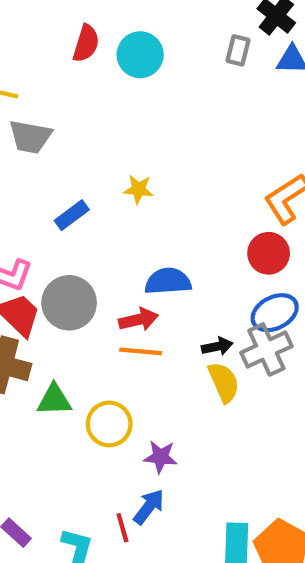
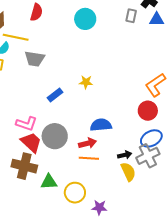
red semicircle: (86, 43) -> (36, 12), moved

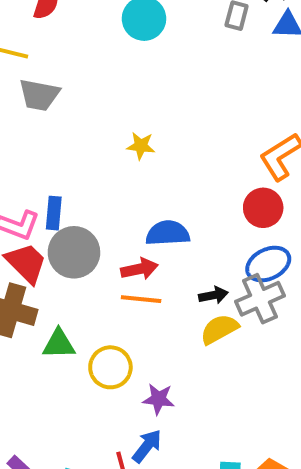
blue rectangle: (55, 95) -> (54, 213), moved, turned -49
yellow semicircle: (128, 172) -> (219, 329), turned -96

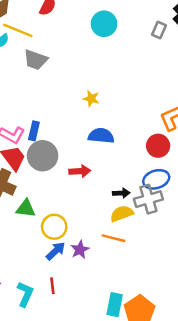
blue semicircle: (168, 233) -> (101, 136), moved
orange line: (141, 299) -> (113, 238), moved
purple star: (159, 399) -> (80, 250), turned 30
blue arrow: (147, 446) -> (56, 251), moved

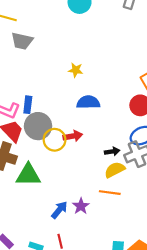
green triangle: (26, 208) -> (28, 175), size x1.4
yellow circle: (54, 227) -> (55, 140), moved

